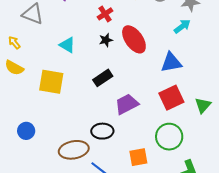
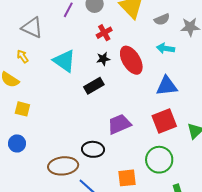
cyan arrow: (182, 26) -> (166, 48), moved, turned -138
yellow arrow: (14, 43) -> (23, 56), moved
cyan triangle: (67, 45) -> (64, 61), size x1.4
black rectangle: (103, 78) -> (94, 86), moved
yellow square: (51, 82) -> (22, 109), moved, size x0.6

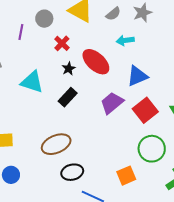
purple trapezoid: (119, 124) -> (112, 103), moved
black ellipse: (93, 149) -> (72, 172), moved
brown ellipse: (63, 166) -> (56, 144), moved

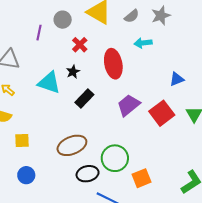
red ellipse: (96, 62) -> (113, 64), turned 36
black star: (69, 69) -> (73, 72), moved
blue triangle: (137, 76) -> (177, 79), moved, size x0.7
green circle: (152, 149) -> (115, 158), moved

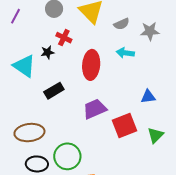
purple line: (39, 33) -> (16, 16), moved
red cross: (80, 45) -> (64, 38), turned -35
black star: (73, 72) -> (48, 52), moved

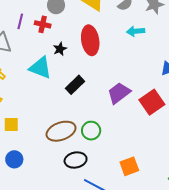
red cross: (64, 38) -> (43, 24), moved
red ellipse: (91, 65) -> (90, 40), moved
green circle: (67, 156) -> (91, 131), moved, size x0.7

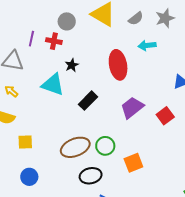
red ellipse: (90, 40) -> (118, 65), moved
red square: (152, 102) -> (165, 116), size x0.7
orange square: (129, 166) -> (133, 163), moved

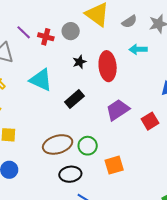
gray circle: (67, 21) -> (71, 31), moved
purple line: (31, 39) -> (24, 32), turned -63
black star: (72, 65) -> (79, 62), moved

